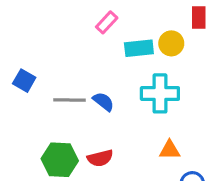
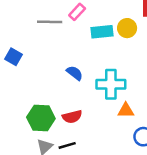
cyan cross: (160, 93) -> (111, 84), moved
gray line: (69, 100) -> (50, 22), moved

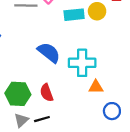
blue semicircle: (75, 73) -> (49, 53), size x1.5
red semicircle: (72, 117) -> (47, 93), turned 84

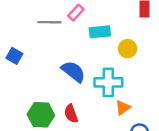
yellow circle: (97, 11) -> (128, 49), moved
orange triangle: (96, 87) -> (123, 108), turned -35

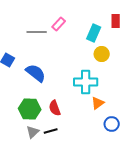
cyan rectangle: (100, 32) -> (94, 33), moved, turned -60
blue semicircle: (73, 72) -> (36, 73), moved

